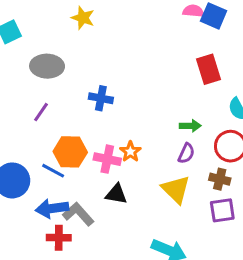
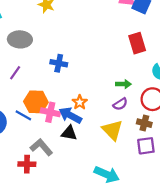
purple semicircle: (186, 153) -> (120, 104), turned 32
pink cross: (107, 159) -> (50, 112), moved
blue arrow: (52, 208) -> (70, 115), moved, turned 35

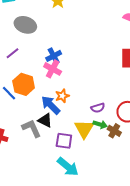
blue cross: (59, 63) -> (54, 56), turned 35
green arrow: (123, 84) -> (100, 124), moved
pink cross: (50, 112) -> (53, 69), moved
purple square: (146, 146) -> (64, 141), moved
gray L-shape: (41, 147) -> (32, 128), moved

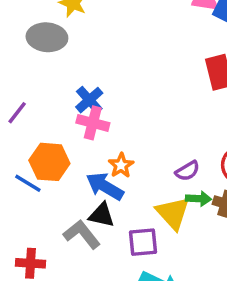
gray ellipse: (25, 25) -> (47, 37), moved

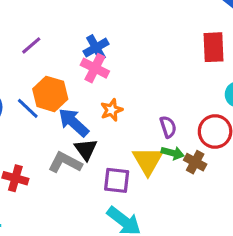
purple semicircle: (187, 171) -> (168, 127), turned -90
blue arrow: (105, 186) -> (73, 122), moved
black triangle: (102, 215) -> (86, 149), turned 30
gray L-shape: (82, 234) -> (65, 163), turned -36

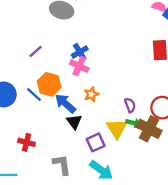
brown cross: (195, 162) -> (149, 129), size x1.6
gray L-shape: (65, 163) -> (62, 165), moved, turned 55
purple square: (117, 180) -> (96, 142), turned -30

